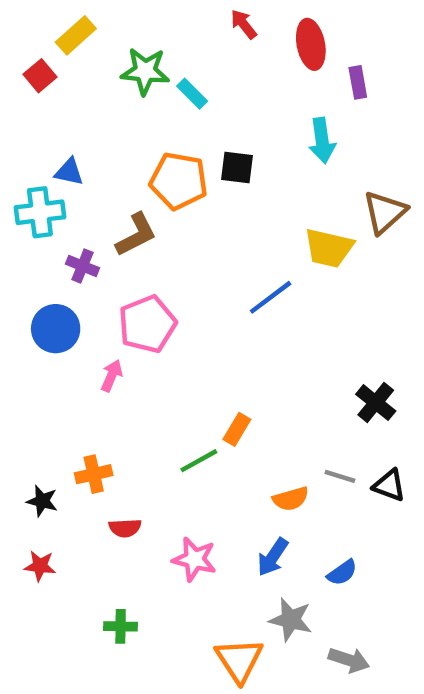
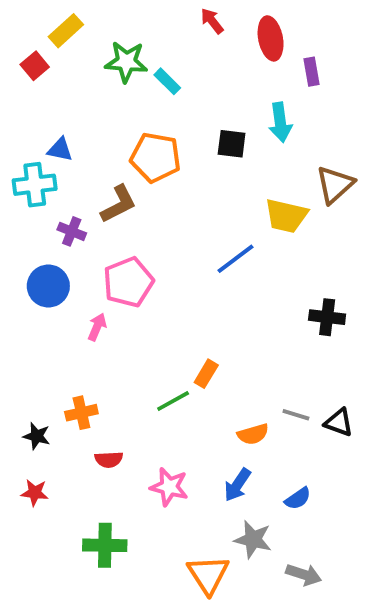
black square: (237, 167) -> (232, 144), moved
black cross: (376, 403) -> (327, 317), moved, turned -32
green cross: (121, 626) -> (105, 545), size x1.5

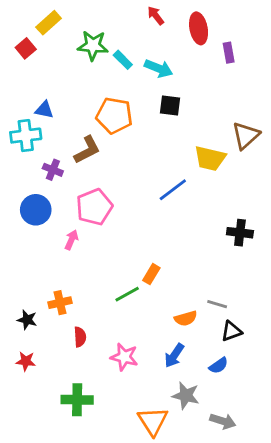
cyan arrow: (280, 122) -> (159, 68), moved, turned -60
black triangle: (339, 422) -> (231, 331), moved, turned -40
red semicircle: (109, 460) -> (80, 337), turned -90

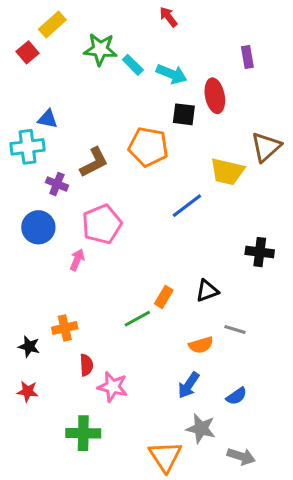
red ellipse: (199, 28) -> (215, 96), moved
orange pentagon: (114, 116) -> (148, 147), moved
black triangle: (231, 331) -> (207, 291), moved
pink star: (124, 357) -> (113, 387), moved

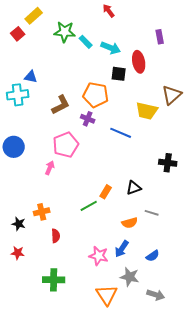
purple cross: (57, 184) -> (88, 119), moved
blue line: (187, 206) -> (121, 133), turned 60
blue circle: (38, 227) -> (14, 147), moved
pink star: (113, 387) -> (99, 256), moved

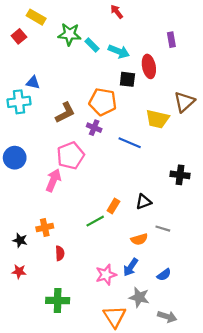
yellow rectangle: (34, 16) -> (36, 17), turned 72
pink arrow: (50, 168) -> (53, 180), size x1.5
pink star: (99, 256) -> (106, 275), turned -30

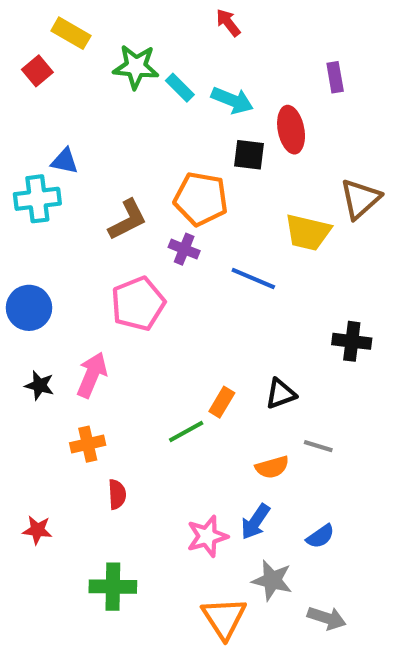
pink arrow: (53, 180) -> (92, 375), moved
black star: (20, 240) -> (39, 385), moved

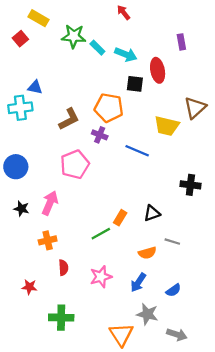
red star: (37, 530) -> (29, 287), moved
pink star: (207, 536) -> (101, 277), moved

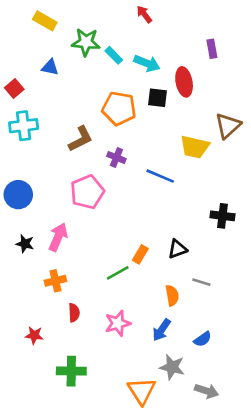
red square: (20, 39) -> (14, 89), moved
blue triangle: (35, 87) -> (50, 67), moved
orange pentagon: (109, 108) -> (119, 108), moved
orange semicircle: (147, 253) -> (172, 295), turned -84

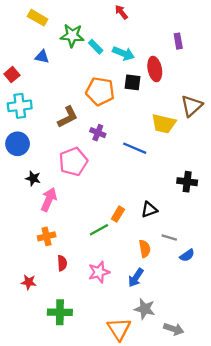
blue circle: (18, 195) -> (18, 144), moved
black star: (25, 244) -> (33, 178), moved
blue semicircle: (203, 339) -> (187, 255), moved

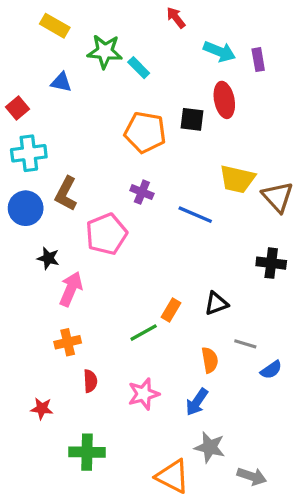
cyan arrow: (124, 53) -> (219, 51), moved
brown triangle: (192, 106) -> (278, 197), moved, turned -30
brown L-shape: (68, 117) -> (66, 194), moved, turned 145
orange triangle: (119, 329) -> (173, 476), turned -30

